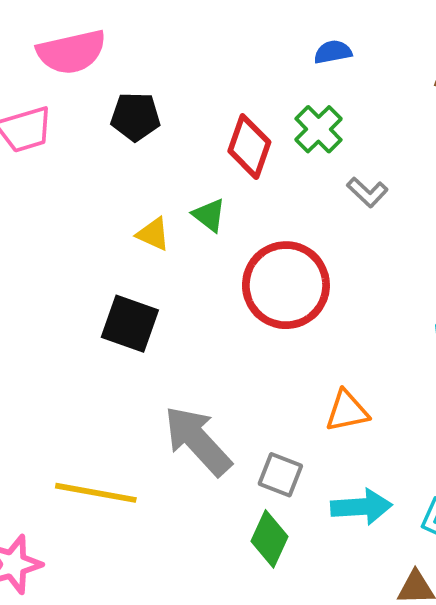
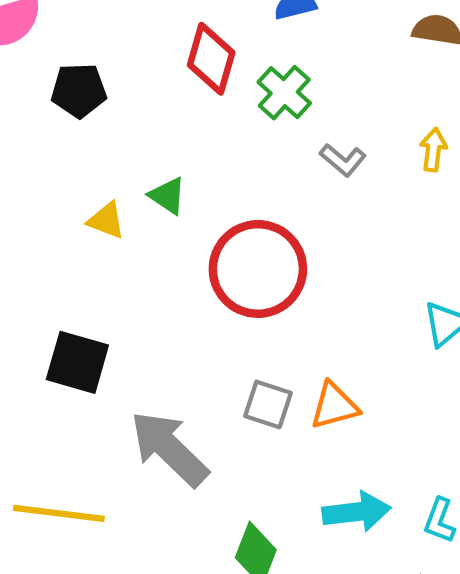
red diamond: (249, 147) -> (211, 59), moved
black square: (130, 324) -> (77, 362), moved
gray square: (280, 475) -> (268, 404), moved

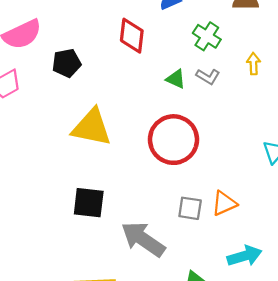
green cross: (284, 93) -> (207, 36), moved
green triangle: (168, 196) -> (176, 79), moved
yellow triangle: (106, 220) -> (92, 127), size x2.0

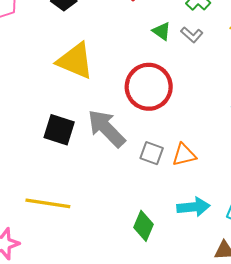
gray arrow: (143, 239) -> (106, 128), moved

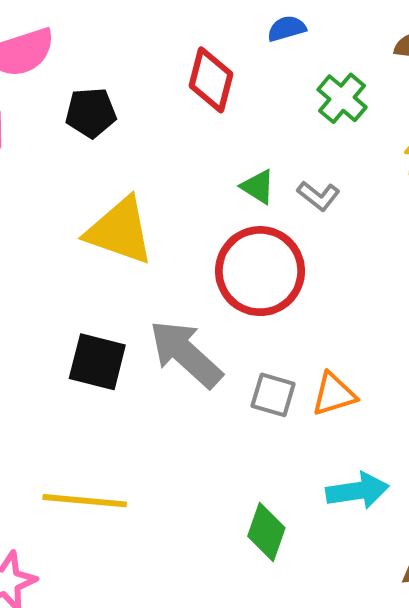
green triangle: (162, 31) -> (258, 187), moved
gray L-shape: (192, 35) -> (318, 196), moved

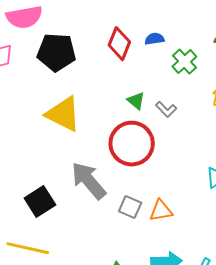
blue semicircle: (287, 28) -> (155, 39), moved
black pentagon: (91, 113) -> (56, 52), size x1.5
black square: (97, 362) -> (40, 201), moved, turned 36

